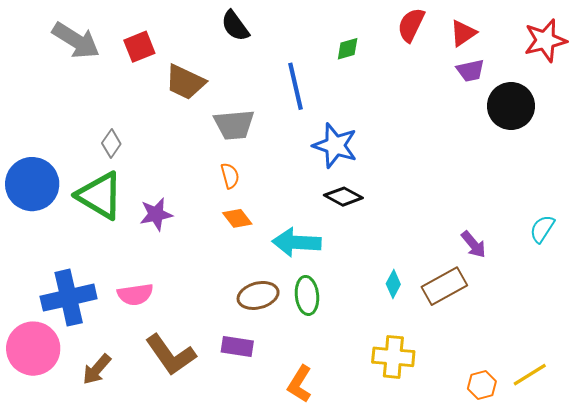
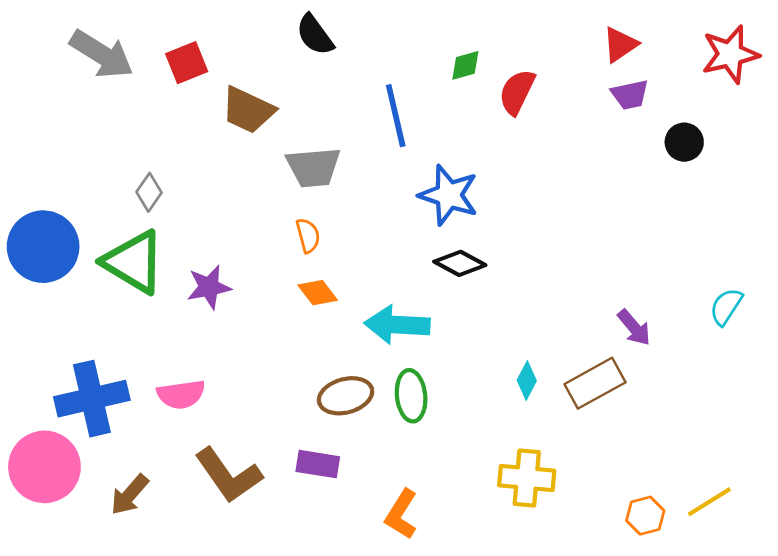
red semicircle: (411, 25) -> (517, 92), moved
black circle: (511, 106) -> (684, 142), size x0.6

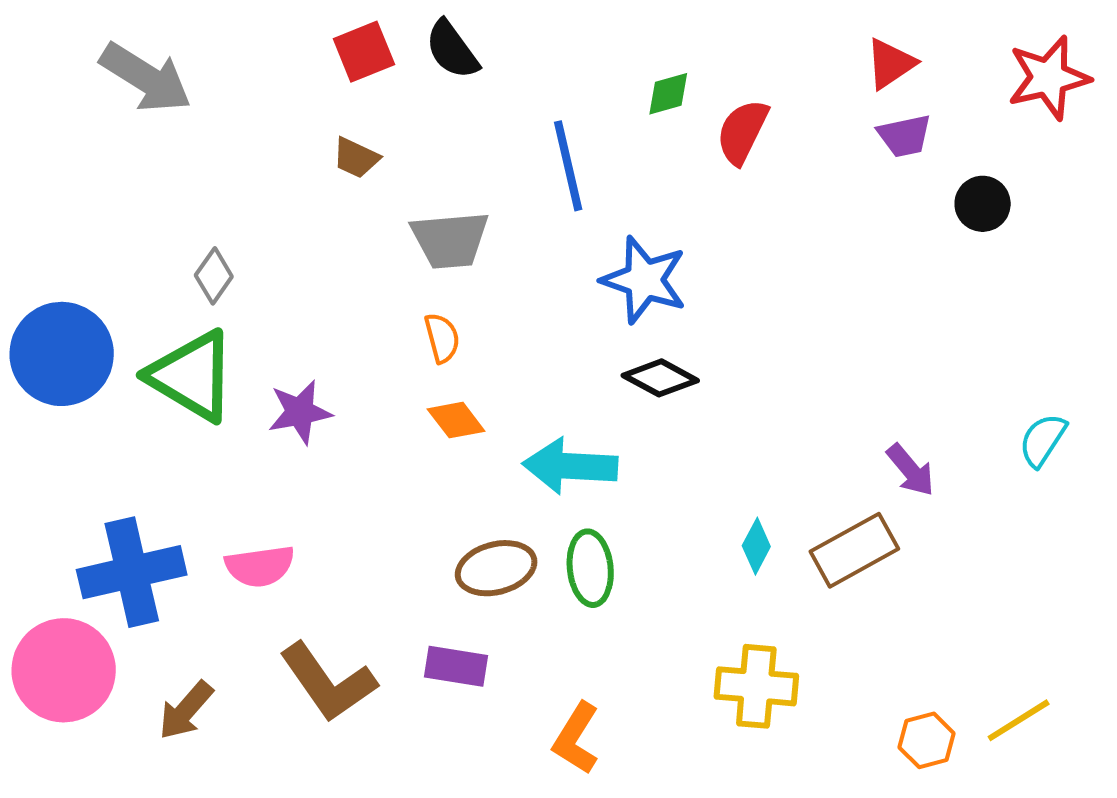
red square: (187, 63) -> (364, 52), moved
brown trapezoid: (248, 110) -> (356, 158), size x0.6

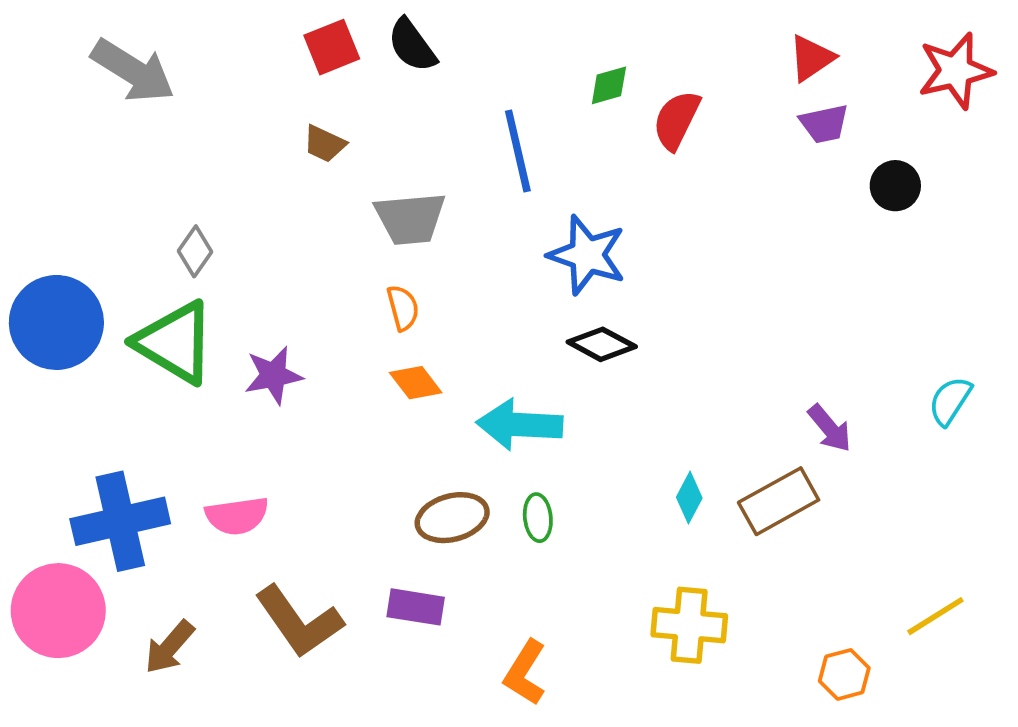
green ellipse: (590, 568) -> (538, 518), size x0.7
yellow line: (1019, 720) -> (935, 616), moved

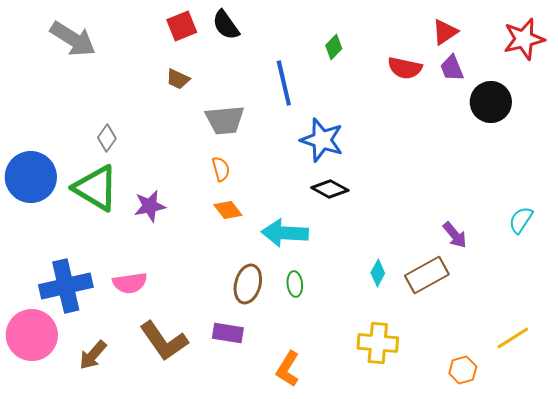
green diamond: (609, 85) -> (334, 47), turned -30
red semicircle: (676, 120) -> (405, 68), moved, turned -104
purple trapezoid: (824, 124) -> (452, 68), turned 80
black circle: (895, 186) -> (491, 102), size x1.5
brown ellipse: (452, 518) -> (248, 284), turned -60

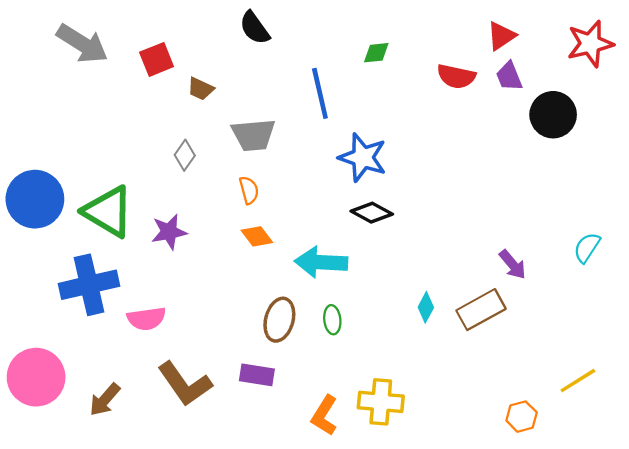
red square: (182, 26) -> (157, 59), moved
green diamond: (334, 47) -> (376, 53), turned 40
gray diamond: (107, 138) -> (185, 155), moved
blue cross: (66, 286) -> (89, 285), moved
yellow cross: (378, 343) -> (381, 402), moved

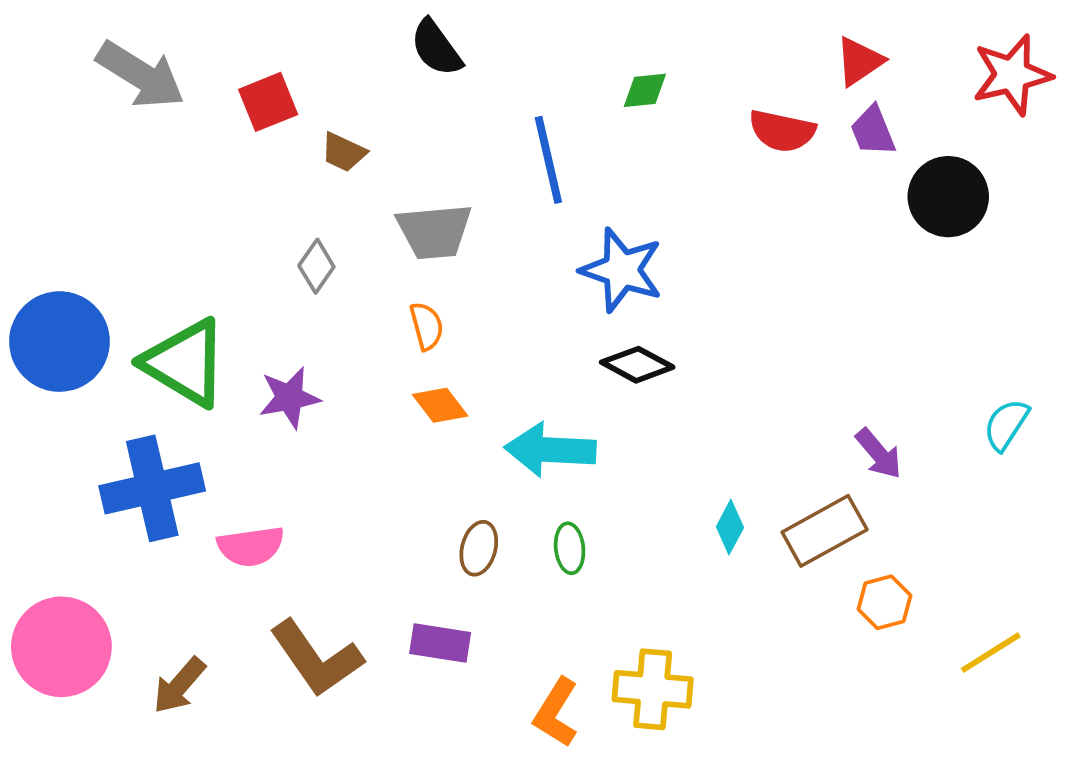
brown ellipse: (279, 320) -> (479, 548), size x0.7
orange hexagon: (522, 417) -> (884, 602), moved

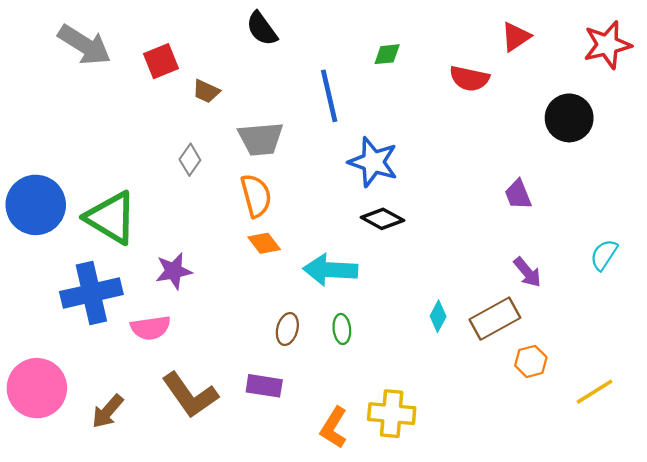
purple trapezoid: (873, 131) -> (518, 194), moved
orange semicircle: (427, 326) -> (256, 196), size x1.5
purple star: (289, 398) -> (174, 271), moved

